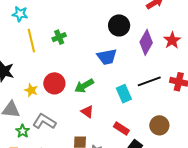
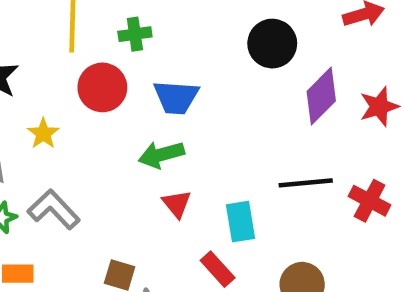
blue trapezoid: (107, 57) -> (176, 97), moved
red circle: (54, 83) -> (102, 87), moved
cyan rectangle: (124, 94) -> (241, 222), moved
red triangle: (87, 112) -> (177, 204), moved

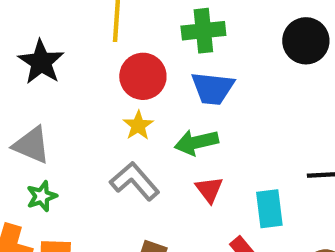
green cross: (135, 34) -> (203, 31), moved, size x1.4
yellow star: (43, 134) -> (138, 125), moved
gray L-shape: (54, 209) -> (135, 181), moved

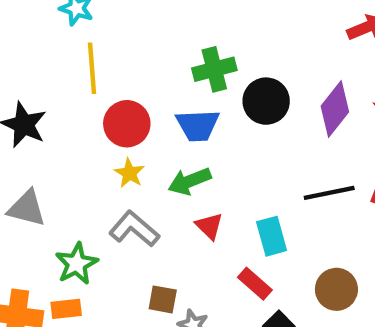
green cross: (203, 31) -> (214, 69), moved
black circle: (306, 41) -> (266, 101), moved
green star: (42, 196) -> (77, 264), moved, size x1.4

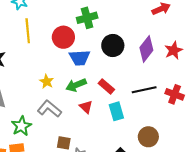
green cross: (214, 69) -> (87, 18), moved
red circle: (127, 124) -> (63, 37), moved
red rectangle: (255, 284) -> (106, 86), moved

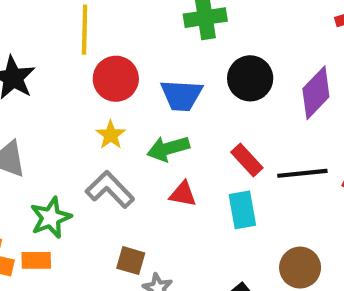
red circle: (63, 37) -> (116, 79), moved
red rectangle: (106, 86) -> (247, 160), moved
red triangle: (86, 107) -> (183, 194), turned -40

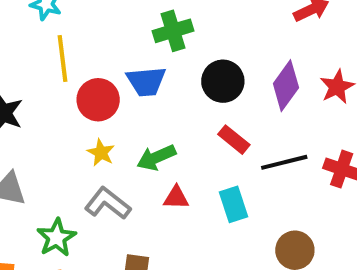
blue trapezoid: (181, 95) -> (146, 81), moved
red rectangle: (247, 160) -> (234, 140), moved

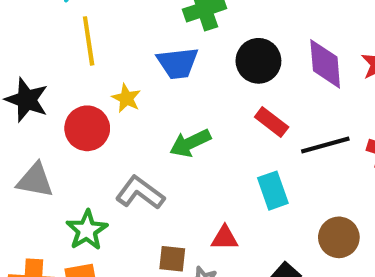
purple diamond: (286, 86) -> (325, 64), turned -39
red circle: (98, 100) -> (87, 128), moved
yellow star: (101, 153) -> (126, 98), moved
red triangle: (176, 198) -> (225, 238), moved

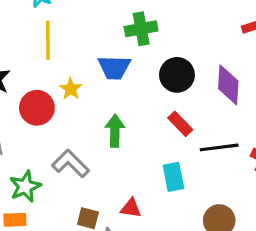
green arrow: (190, 143) -> (115, 131), turned 108

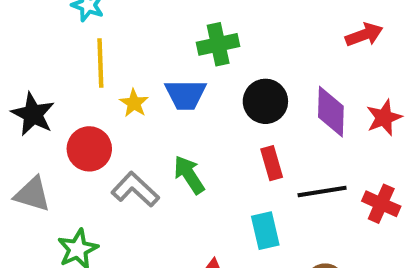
yellow star: (71, 89) -> (134, 103), moved
red rectangle: (180, 124) -> (272, 163), turned 30
green arrow: (115, 131) -> (189, 175), turned -32
gray L-shape: (71, 164) -> (135, 189), moved

